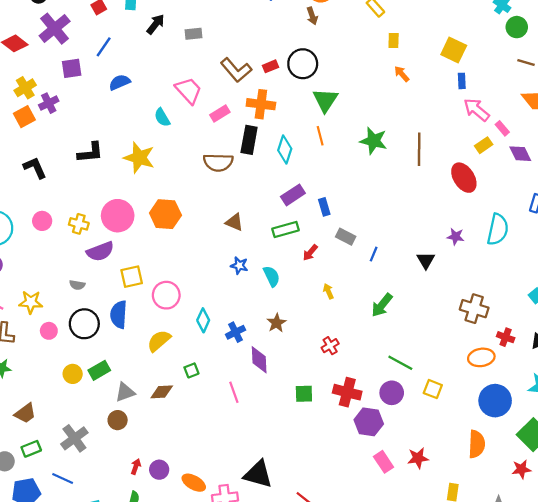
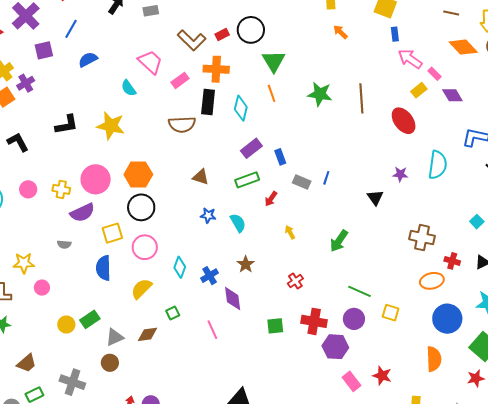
blue line: (374, 254) -> (326, 178), moved
black circle: (84, 324) -> (141, 207), moved
gray cross: (74, 438) -> (72, 382), turned -30
red star: (418, 458) -> (382, 376), turned 30

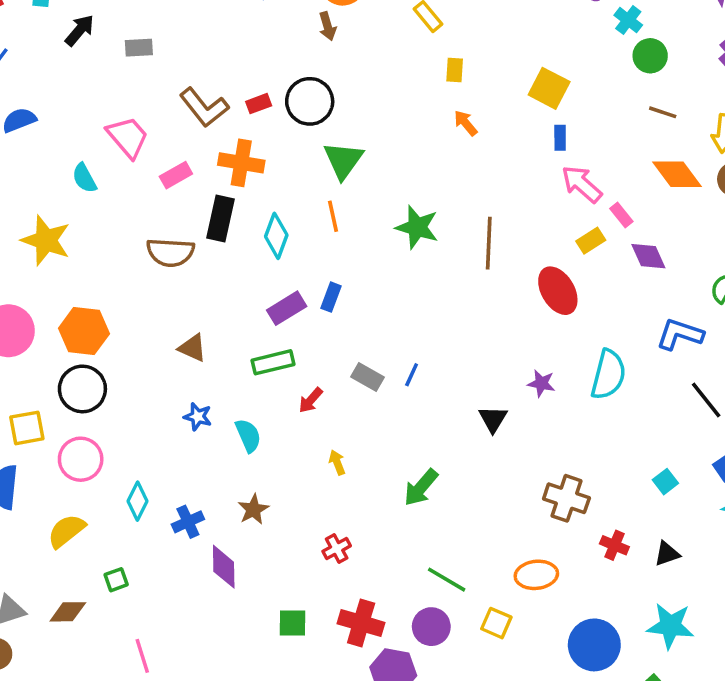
blue rectangle: (280, 157) -> (331, 297), moved, turned 35
orange ellipse: (432, 281) -> (536, 575), moved
pink line: (212, 330) -> (142, 656), moved

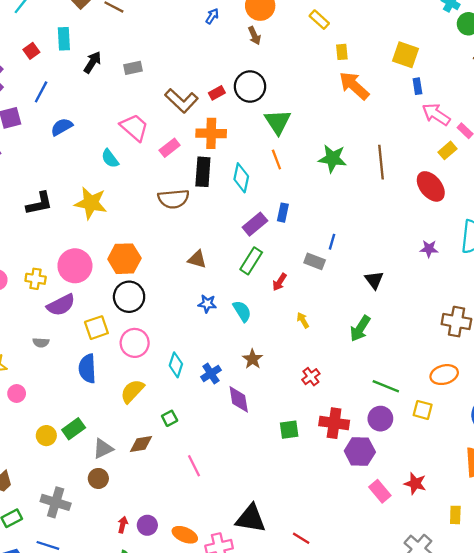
orange arrow: (466, 123) -> (354, 86), size x1.8
green rectangle: (273, 362) -> (251, 261), turned -36
blue line: (412, 375) -> (332, 242), moved
black triangle: (493, 419) -> (374, 280), moved

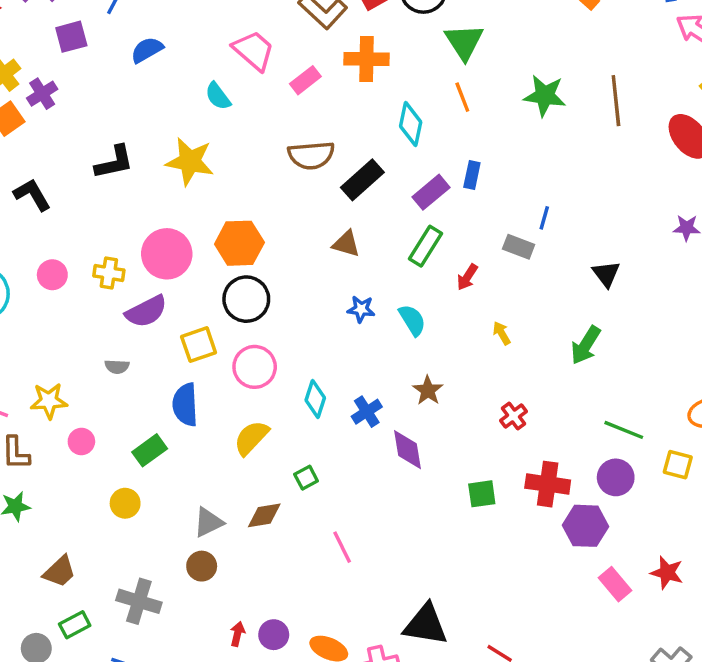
black rectangle: (203, 172) -> (362, 180), moved, turned 44
green rectangle: (74, 429) -> (150, 450), moved

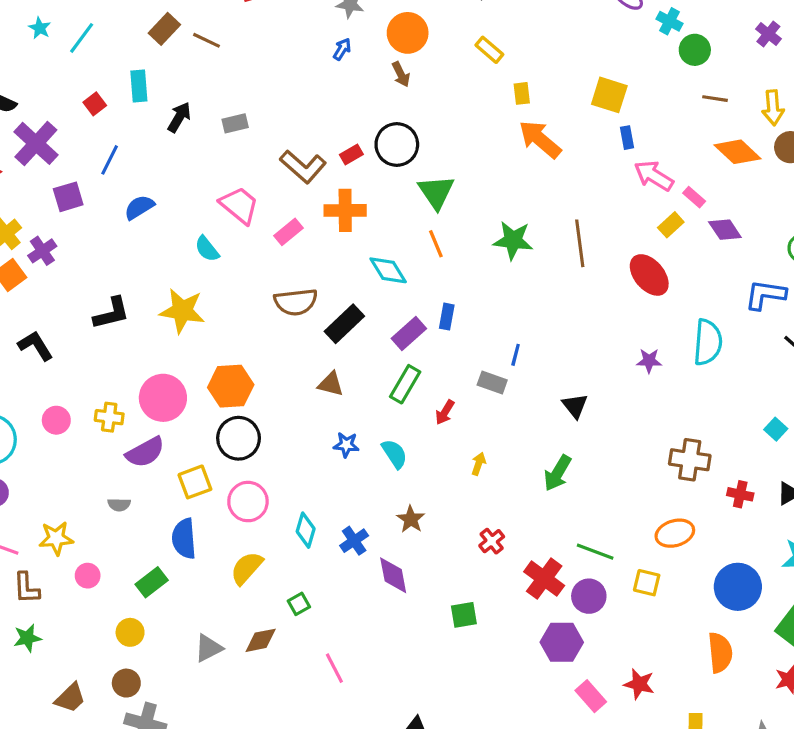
cyan diamond: (411, 124) -> (388, 270), turned -42
yellow arrow: (502, 333) -> (478, 464), turned 50
red cross: (548, 484) -> (544, 579), moved, turned 30
brown circle: (202, 566) -> (126, 683), moved

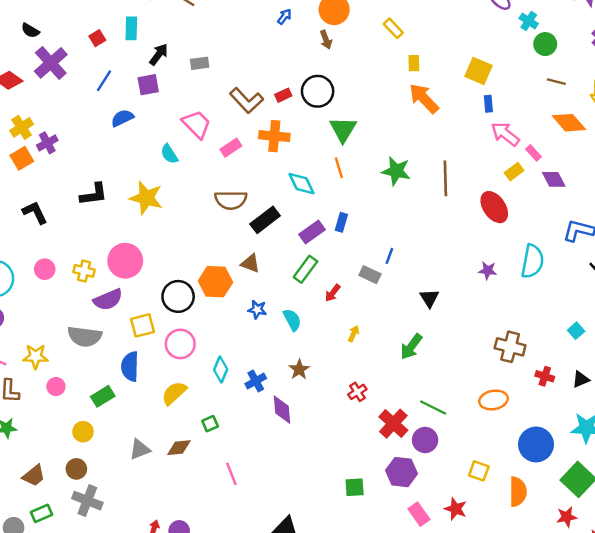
purple square: (68, 197) -> (148, 85), moved
orange hexagon: (231, 386) -> (215, 282), moved
gray semicircle: (119, 505) -> (85, 336), size x2.0
yellow square: (647, 583) -> (479, 471), moved
green square: (464, 615) -> (355, 487), moved

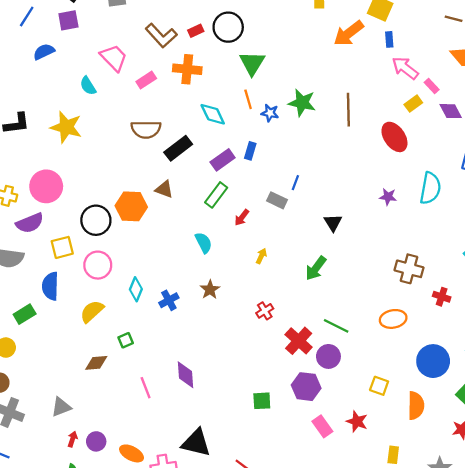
orange arrow: (424, 98) -> (349, 33), moved, turned -84
blue star: (257, 310) -> (270, 113), moved
purple diamond: (282, 410) -> (185, 375), moved
gray triangle: (140, 449) -> (61, 407), moved

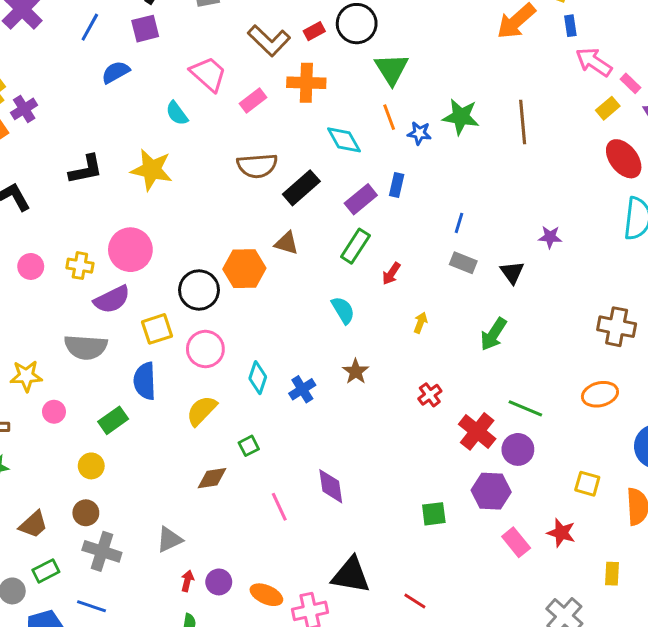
red ellipse: (394, 137) -> (624, 159), moved
purple star: (388, 197) -> (550, 237), moved
gray rectangle: (277, 200) -> (463, 263), moved

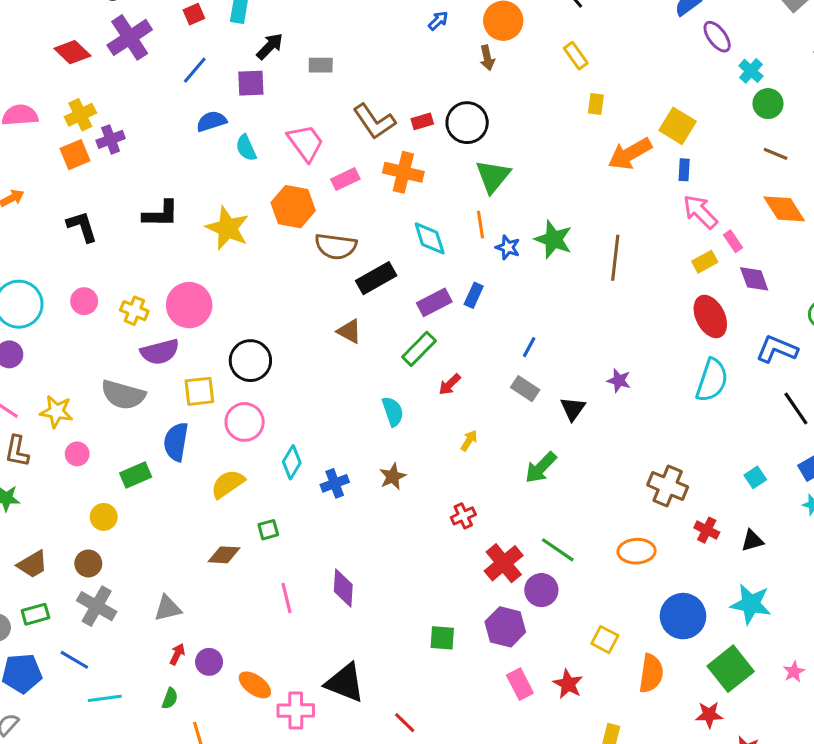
cyan semicircle: (177, 113) -> (246, 148), moved
orange hexagon: (244, 269) -> (293, 207), moved

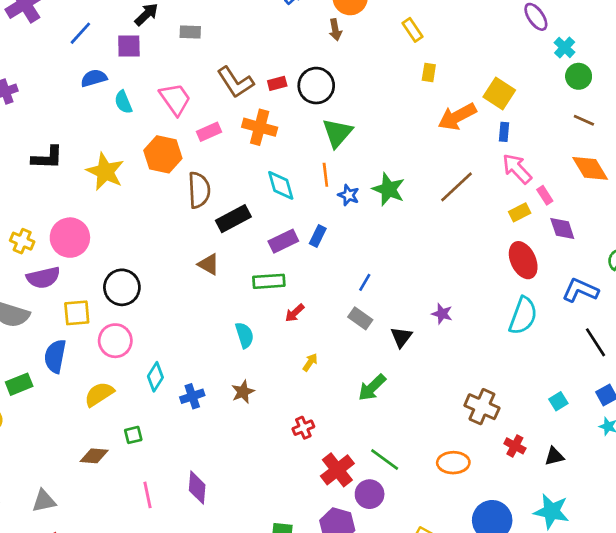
brown semicircle: (336, 246) -> (199, 190), turned -102
brown line: (615, 258) -> (457, 187), moved, turned 39
green rectangle: (419, 349) -> (269, 281), turned 40

